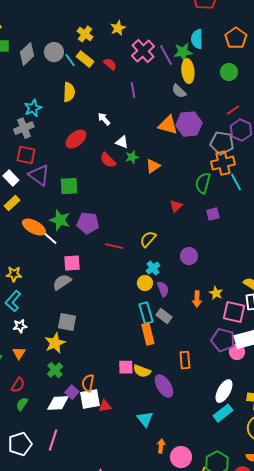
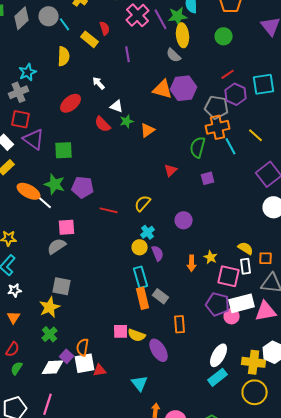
yellow rectangle: (85, 59) -> (90, 39), moved
red semicircle: (110, 64) -> (105, 28), turned 32
gray rectangle: (164, 316) -> (161, 296), moved

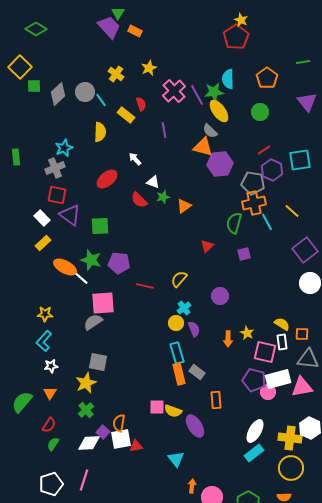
yellow ellipse: (183, 35) -> (219, 111), turned -30
orange triangle: (163, 89) -> (203, 147), moved
pink square: (67, 227) -> (103, 303), size x1.4

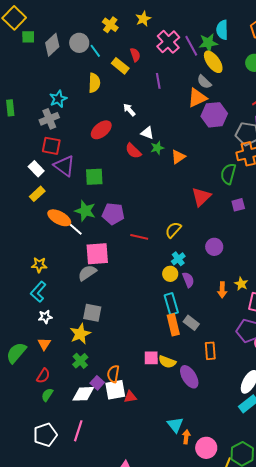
orange triangle: (203, 147) -> (197, 98), turned -40
red triangle: (207, 246) -> (201, 197), size x1.5
cyan triangle: (176, 459) -> (175, 425), moved

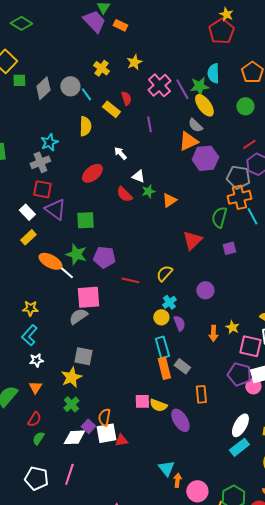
white pentagon: (45, 435) -> (36, 478), turned 30

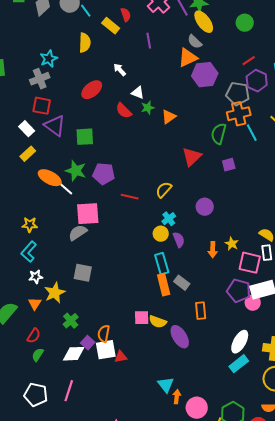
yellow star: (71, 377) -> (55, 293), moved

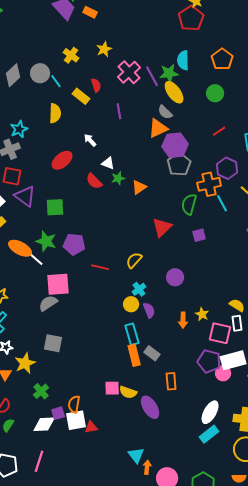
purple hexagon: (257, 81) -> (227, 168), moved
gray pentagon: (238, 94) -> (179, 164), moved, turned 30
purple square: (88, 343) -> (58, 413), turned 32

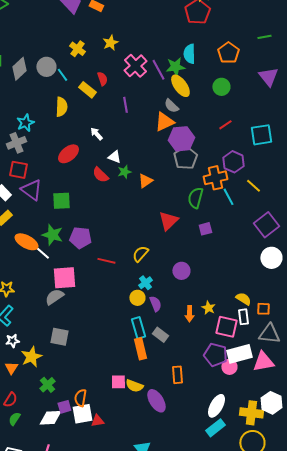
gray rectangle: (152, 353) -> (160, 335), moved

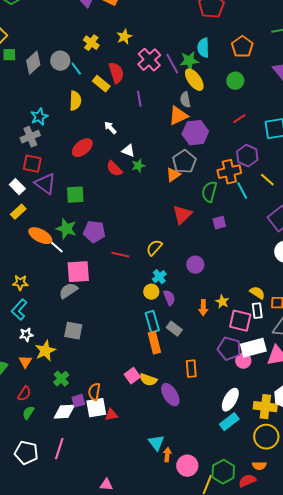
red semicircle: (102, 79) -> (116, 73), size x1.5
gray semicircle: (171, 106) -> (185, 100), turned 35
gray pentagon: (185, 158) -> (184, 162), moved
orange triangle: (145, 181) -> (173, 175), moved
pink square: (118, 382) -> (132, 376), turned -35

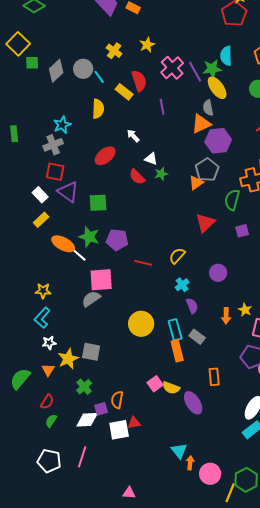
yellow circle: (151, 292) -> (141, 324), moved, size x1.6
gray square: (73, 331) -> (91, 352), moved
white square: (96, 408) -> (119, 430), moved

